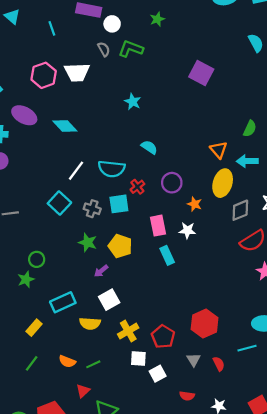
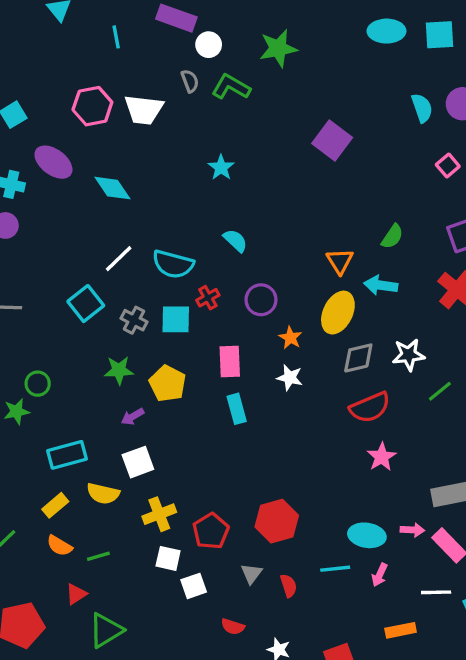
green star: (157, 19) -> (278, 48), size x1.6
white star: (187, 230) -> (290, 378), moved
green star: (88, 242) -> (119, 370), turned -30
yellow rectangle: (34, 328) -> (55, 505), moved

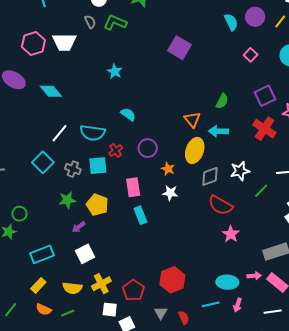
red semicircle: (370, 407) -> (220, 205), turned 60
yellow semicircle: (103, 494) -> (72, 288), moved

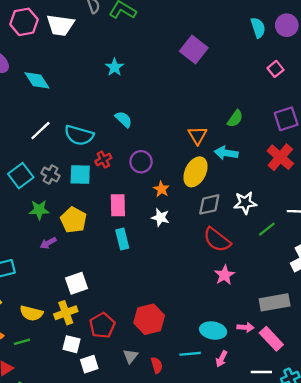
cyan square: (43, 162) -> (21, 176), moved
white square: (85, 254) -> (77, 283), moved

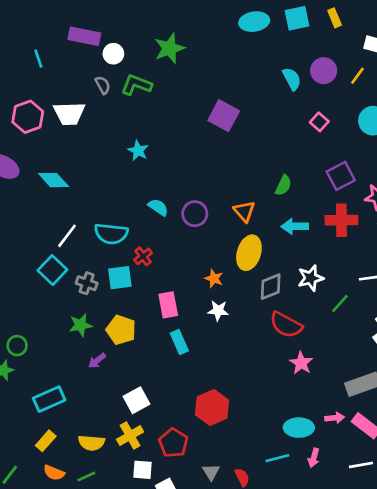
cyan arrow: (226, 153) -> (295, 226), moved
red cross: (280, 157) -> (341, 220), turned -32
purple circle: (141, 162) -> (195, 214), moved
cyan square: (21, 176) -> (52, 270), moved
red hexagon: (149, 319) -> (212, 408), moved

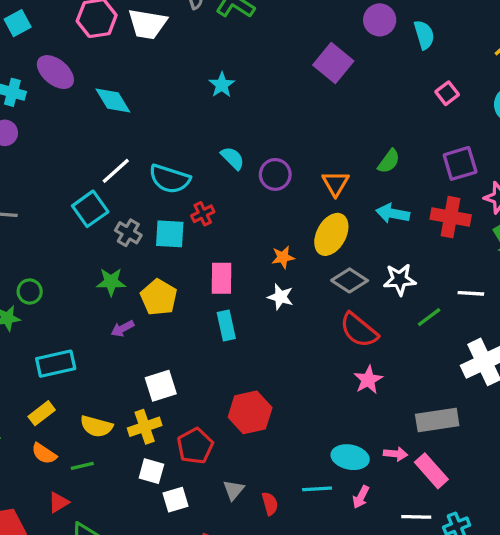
purple circle: (324, 71) -> (380, 20), moved
orange star: (214, 279) -> (283, 257), turned 30
gray diamond: (271, 287) -> (350, 280), turned 44

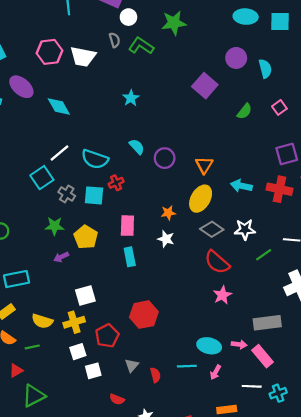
green semicircle: (389, 161) -> (245, 111), moved
white square: (151, 471) -> (78, 352), turned -35

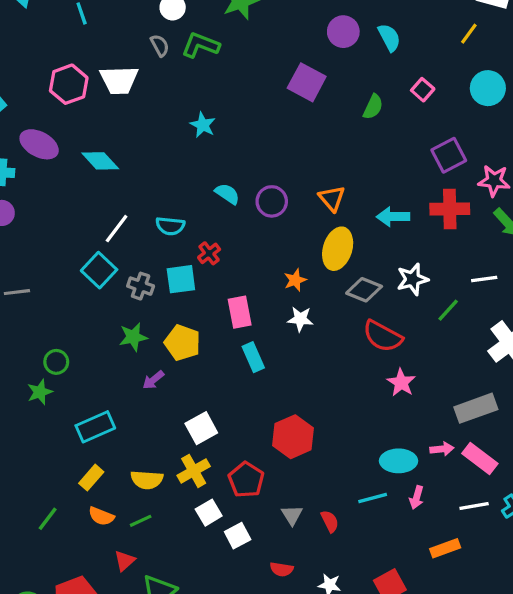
cyan semicircle: (95, 159) -> (170, 226), size x0.7

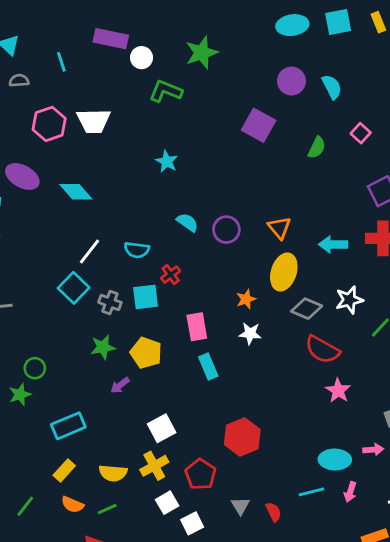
gray semicircle: (160, 45) -> (19, 81), moved, turned -66

